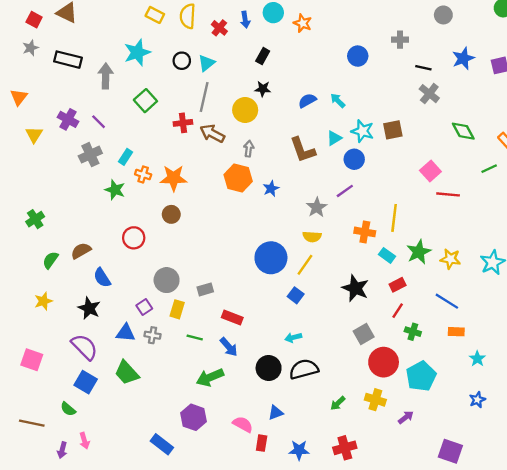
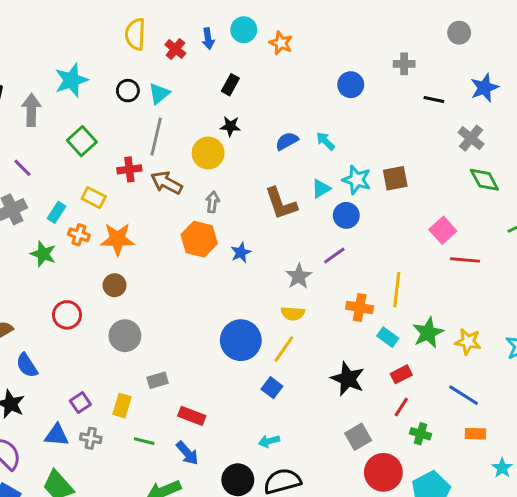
yellow rectangle: (155, 15) -> (94, 198), moved
gray cross: (429, 94) -> (471, 138), moved
gray circle: (167, 280) -> (125, 336), moved

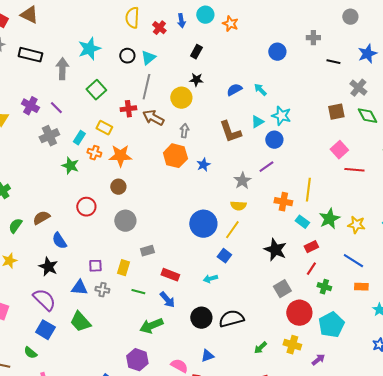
brown square: (395, 178) -> (336, 112), moved
purple square: (80, 403) -> (95, 266), turned 32
cyan arrow: (269, 441) -> (210, 279), moved

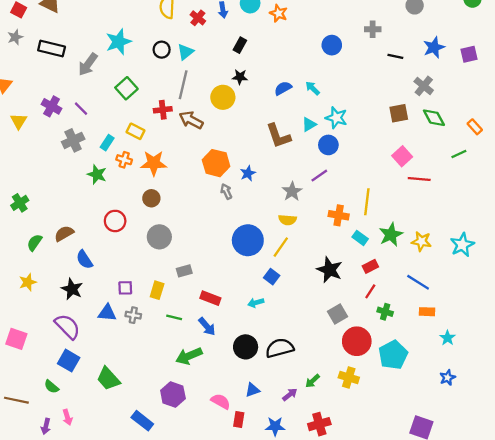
gray arrow: (62, 69) -> (88, 64), turned -145
gray arrow: (184, 131) -> (226, 191), moved, turned -32
green trapezoid: (80, 322) -> (108, 379), moved
purple arrow: (318, 360) -> (290, 395), moved

